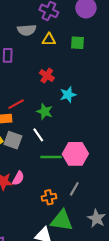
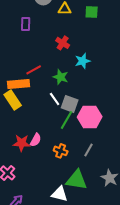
gray square: (13, 140) -> (70, 104), moved
green line: (51, 157) -> (67, 120), turned -60
orange cross: (49, 197) -> (61, 151), moved, turned 32

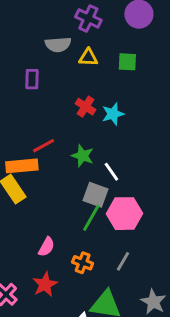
cyan star: (83, 61) -> (113, 114), moved
white line: (55, 99) -> (111, 172), moved
red star: (22, 143) -> (45, 284), moved, turned -30

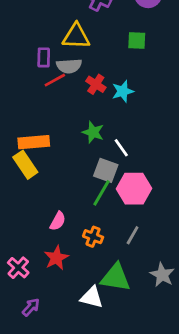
gray semicircle: (58, 44) -> (69, 66), moved
yellow triangle: (88, 57) -> (76, 36), moved, size x1.5
red line: (44, 146) -> (55, 80), moved

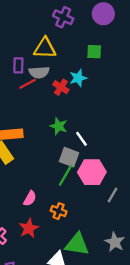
cyan star: (123, 91) -> (78, 78), moved
gray line: (133, 235) -> (112, 195), moved

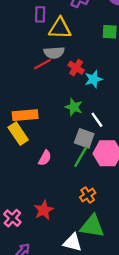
purple rectangle: (18, 65) -> (40, 14), moved
cyan star: (78, 78) -> (93, 79), moved
pink semicircle: (30, 198) -> (45, 158), moved
orange cross: (59, 211) -> (88, 195), moved, turned 35

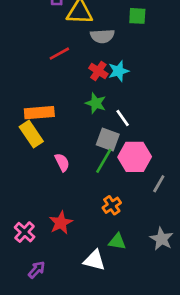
gray semicircle: (54, 53) -> (102, 36), moved
red cross: (76, 68) -> (98, 71), moved
pink semicircle: (45, 158) -> (62, 162), turned -56
green triangle: (92, 226) -> (117, 242), size x0.6

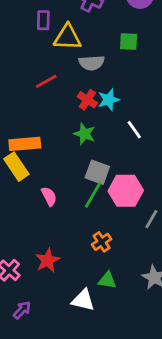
white line: (123, 118) -> (134, 130), moved

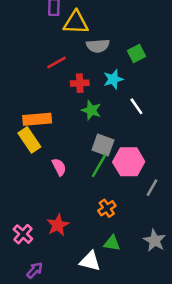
green square: (129, 41) -> (136, 53), moved, turned -30
red cross: (87, 100) -> (80, 83), moved, turned -36

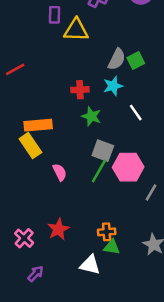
gray semicircle: (98, 46) -> (117, 59), moved, turned -60
red line: (57, 63) -> (15, 69), moved
orange cross: (107, 208) -> (107, 232), moved, turned 30

